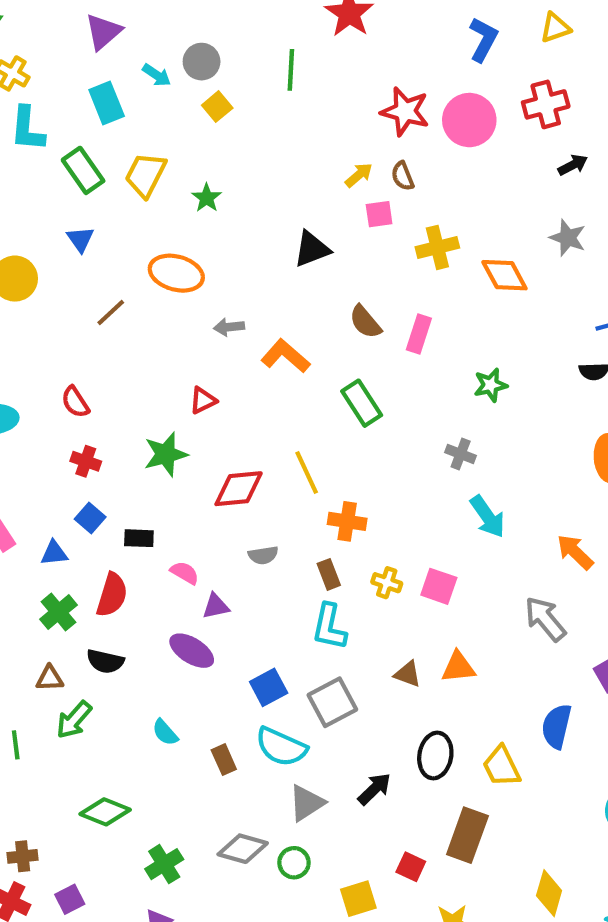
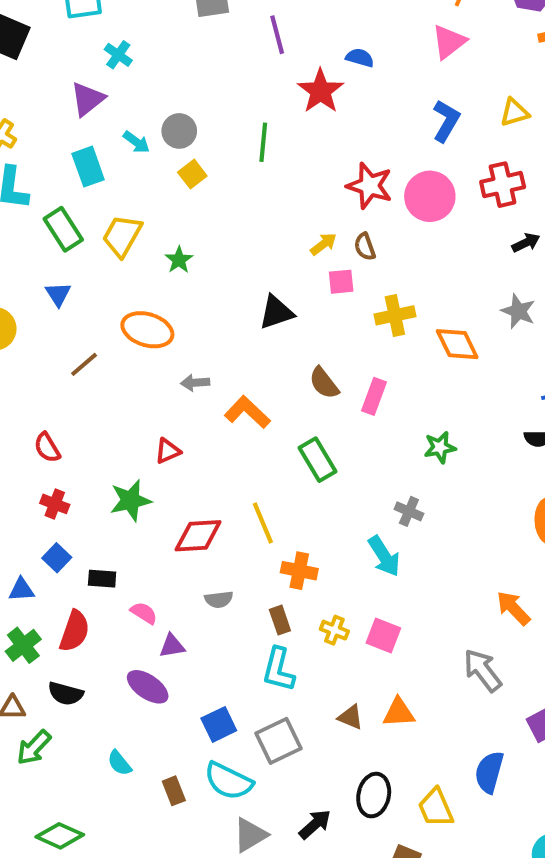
cyan arrow: (488, 517) -> (384, 556), moved

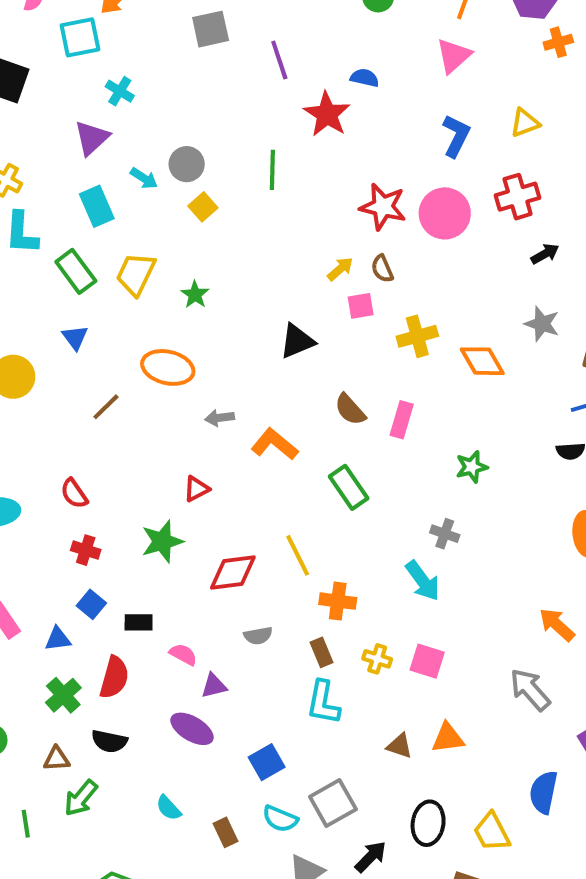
gray square: (279, 741) -> (333, 803), moved
cyan semicircle: (228, 781) -> (280, 819), size x0.7

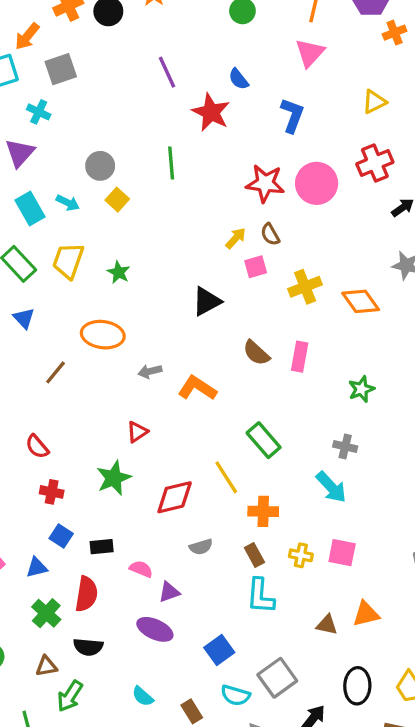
gray square: (211, 29) -> (61, 69), moved
blue semicircle: (365, 78) -> (239, 79), turned -135
blue L-shape: (456, 136) -> (292, 115), moved
cyan arrow: (144, 178) -> (68, 203), moved
green rectangle: (349, 487) -> (264, 440), moved

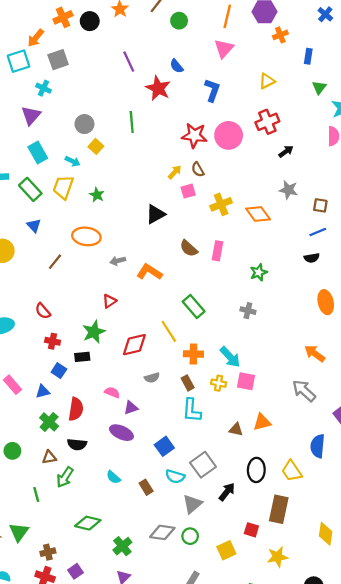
cyan arrow: (68, 203) -> (73, 161), moved
cyan arrow: (331, 487) -> (230, 357), moved
black rectangle: (102, 547) -> (82, 357), moved

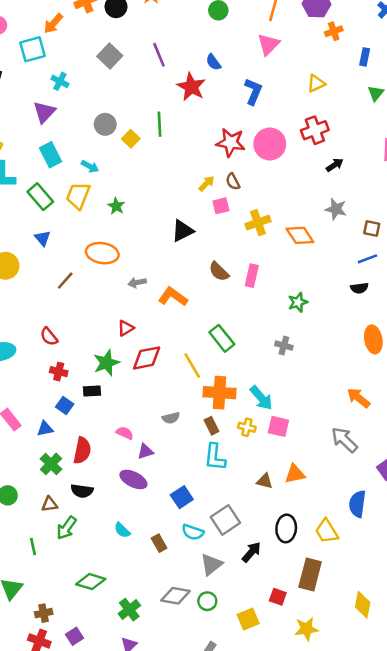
gray square: (58, 60) -> (110, 56), moved, turned -30
yellow square: (96, 146) -> (131, 139), moved
red diamond: (134, 345) -> (147, 358), moved
orange cross: (193, 354) -> (220, 393), size x1.4

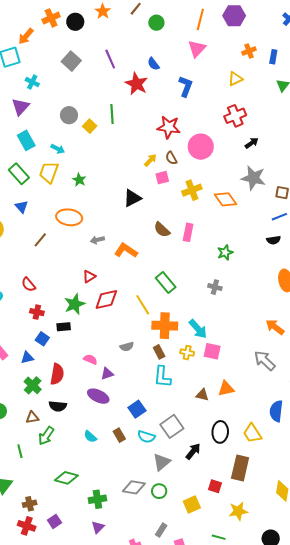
orange cross: (334, 31) -> (249, 51), moved
pink circle: (270, 144) -> (201, 147), moved
gray star: (336, 209) -> (253, 178), size x1.4
brown rectangle: (159, 543) -> (119, 435), moved
green cross: (129, 610) -> (97, 499), turned 30

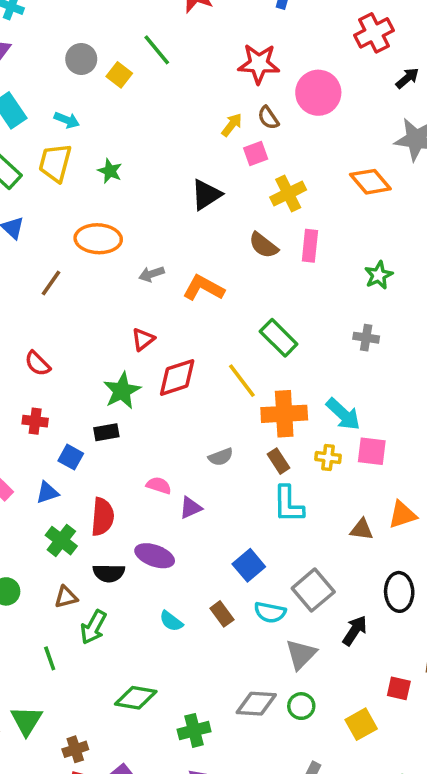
green line: (112, 114) -> (157, 50), turned -30
yellow cross: (192, 190) -> (288, 194), moved
red cross: (37, 312) -> (35, 421), moved
purple ellipse: (98, 396) -> (155, 556), moved

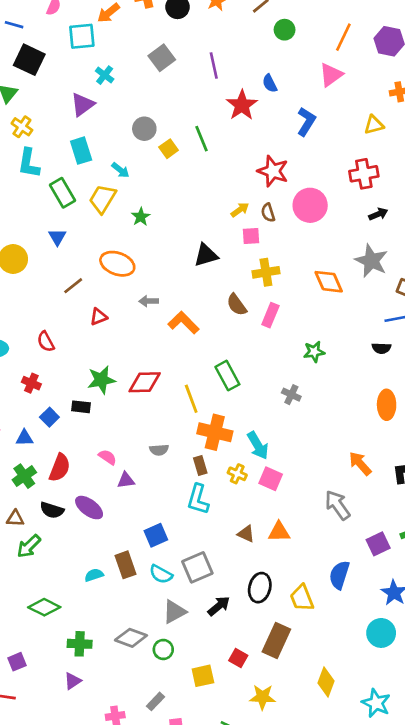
red triangle: (143, 339) -> (99, 317), moved
brown rectangle: (222, 614) -> (126, 565), size x1.4
cyan semicircle: (171, 621) -> (94, 575), moved, turned 108

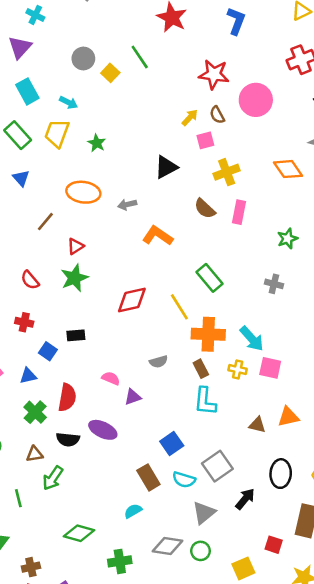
gray arrow: (149, 301) -> (127, 204), moved
green star: (101, 380) -> (74, 278), moved
cyan semicircle: (94, 575) -> (133, 511), moved

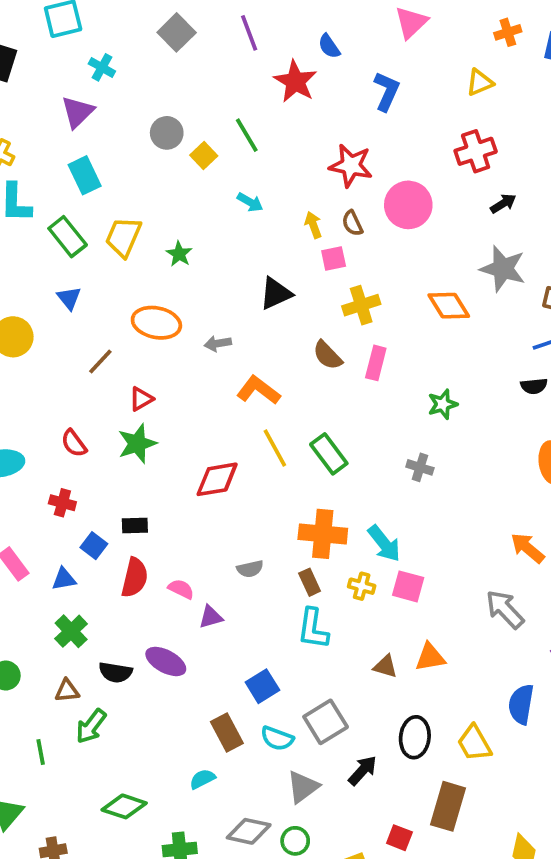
cyan arrow: (68, 102) -> (250, 202), moved
yellow arrow: (190, 118) -> (313, 225), turned -66
yellow line: (179, 307) -> (275, 448), moved
red semicircle: (67, 398) -> (135, 578), moved

